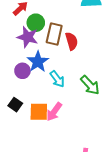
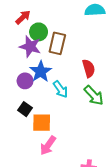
red semicircle: (72, 41) -> (89, 68), moved
black square: (15, 105) -> (25, 109), moved
pink arrow: (54, 112) -> (48, 146), moved

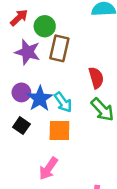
green circle: (39, 32) -> (45, 26), moved
blue star: (41, 72) -> (40, 99), moved
orange square: (42, 123) -> (59, 130), moved

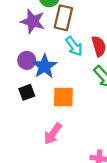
cyan arrow: (63, 102) -> (74, 46), moved
black square: (21, 126) -> (27, 92), turned 35

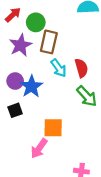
purple star: (33, 21) -> (21, 45), turned 30
orange square: (63, 97) -> (53, 128), moved

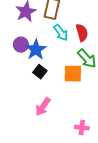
black square: (15, 110) -> (40, 72), moved, turned -32
orange square: (53, 128) -> (73, 74), moved

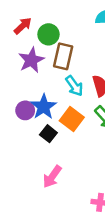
purple circle: (21, 45) -> (25, 110), moved
orange square: (73, 74) -> (72, 119), moved, turned 36

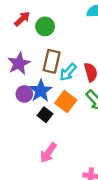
brown rectangle: (63, 56) -> (52, 61), moved
purple star: (31, 60) -> (19, 63), moved
cyan arrow: (74, 86) -> (68, 72), turned 78

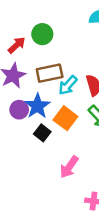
red arrow: (22, 19) -> (17, 45), moved
brown rectangle: (52, 61) -> (50, 73), turned 65
pink arrow: (48, 153) -> (69, 167), moved

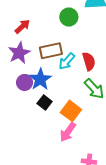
green circle: (42, 34) -> (69, 17), moved
orange square: (65, 118) -> (71, 111), moved

